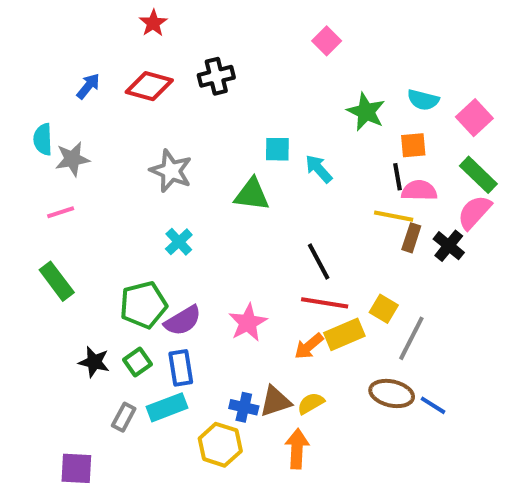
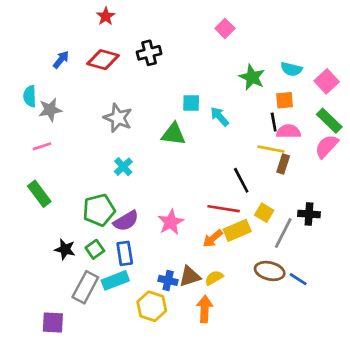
black cross: (449, 246) -> (309, 214), moved, turned -35
black line: (319, 261) -> (241, 180), moved
gray rectangle: (124, 417) -> (85, 287), size x1.6

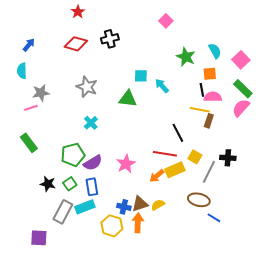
blue arrow: (61, 60) -> (29, 45), moved
cyan semicircle: (291, 69) -> (215, 51), turned -133
gray star: (50, 110) -> (41, 93), moved
blue line: (298, 279) -> (214, 218), moved
orange arrow: (205, 309) -> (138, 223), moved

